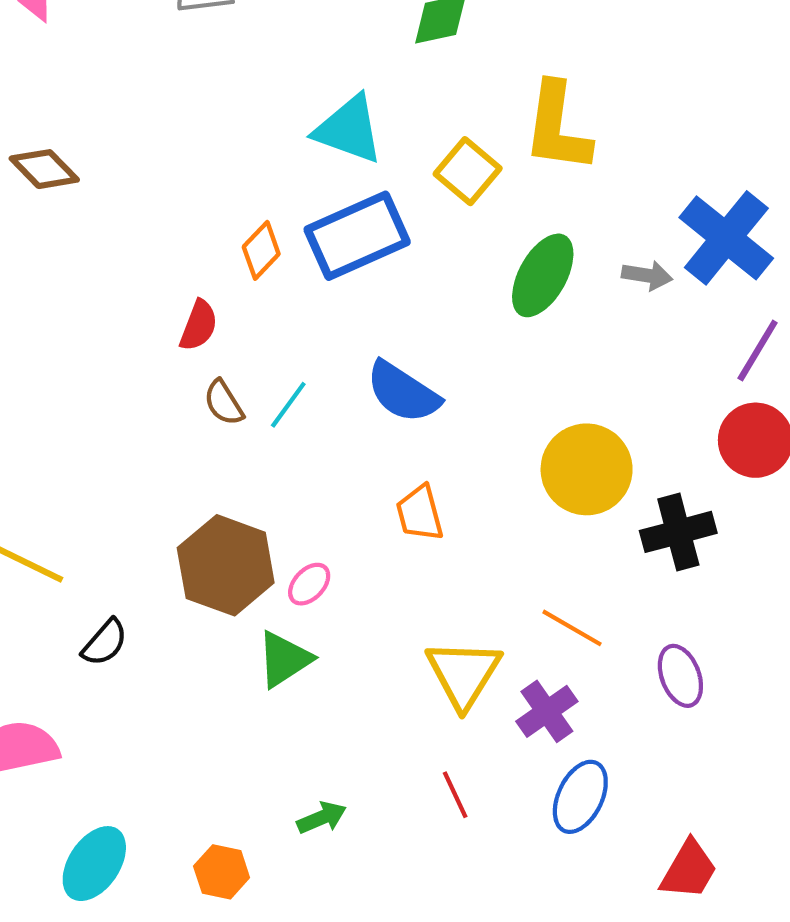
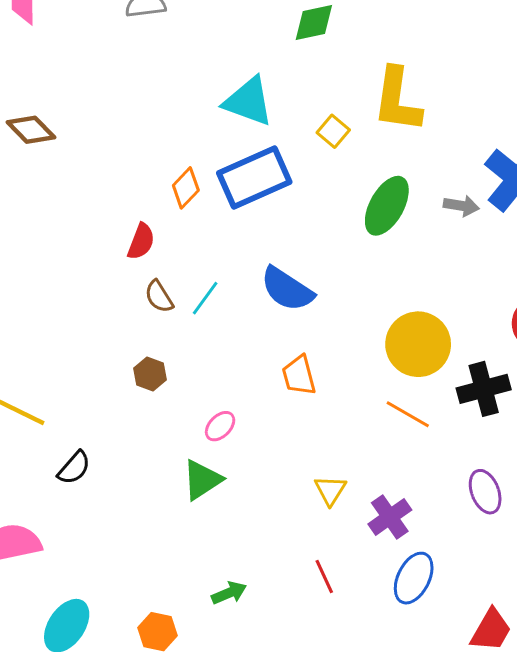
yellow square: (468, 171) -> (333, 131), size x0.7
brown hexagon: (226, 565) -> (150, 374), moved, size x0.5
orange line: (572, 628) -> (408, 414), moved
yellow triangle: (463, 674) -> (330, 490), size x0.6

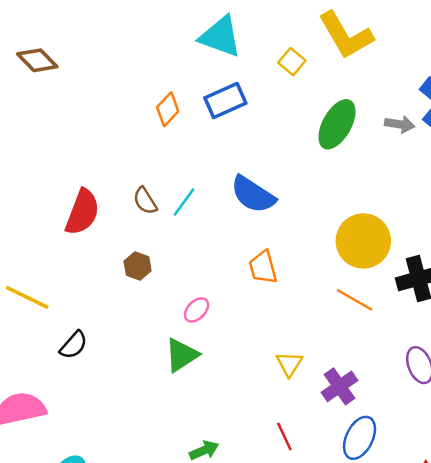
yellow L-shape: (397, 100) -> (346, 35), turned -38
blue rectangle: (254, 177) -> (225, 100), size x0.7
red semicircle: (141, 241) -> (82, 212), moved, size x1.5

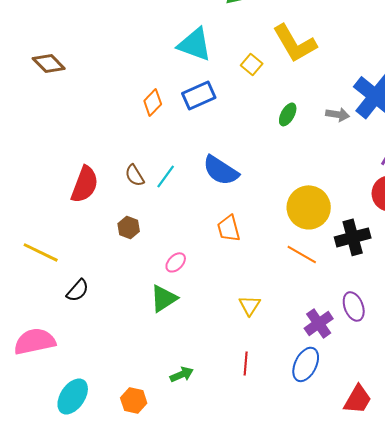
green ellipse: (337, 124) -> (288, 114), size x0.6
purple cross: (339, 386) -> (319, 323), moved
red line: (284, 437) -> (246, 363), turned 30

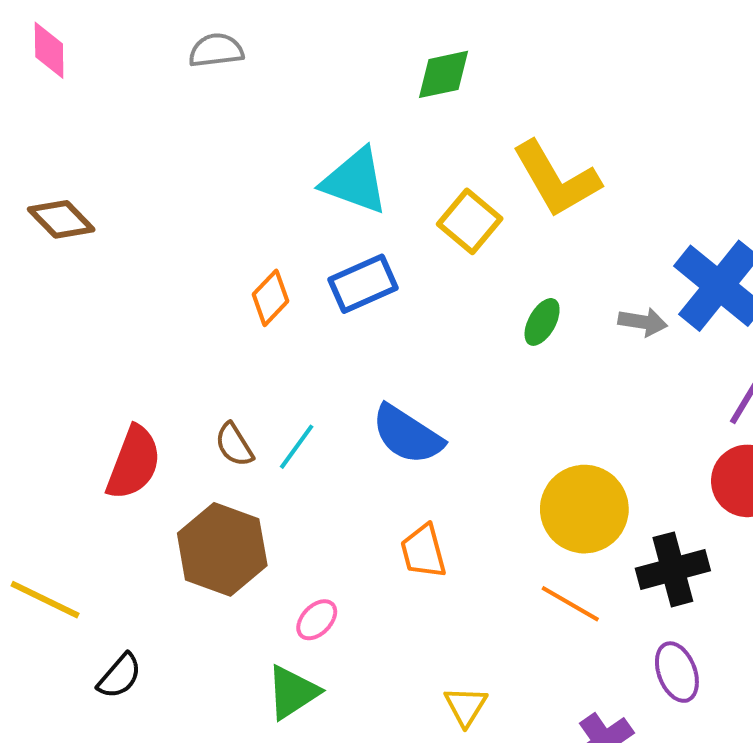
yellow square: (252, 64) -> (470, 221), size x1.4
brown hexagon: (129, 227) -> (222, 549), size x2.0
purple ellipse: (354, 306) -> (677, 672), moved

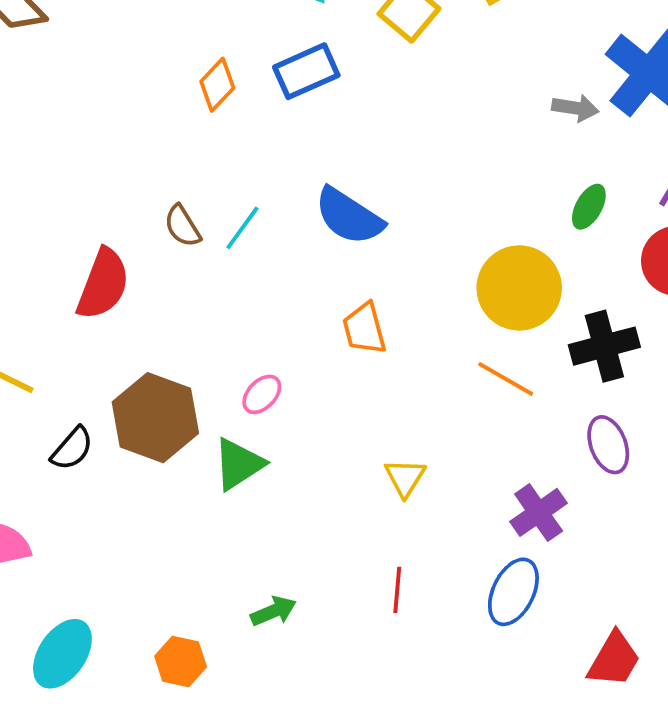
green ellipse: (542, 322) -> (589, 207), moved
red semicircle: (134, 463) -> (103, 284), moved
brown hexagon: (222, 549) -> (155, 418), moved

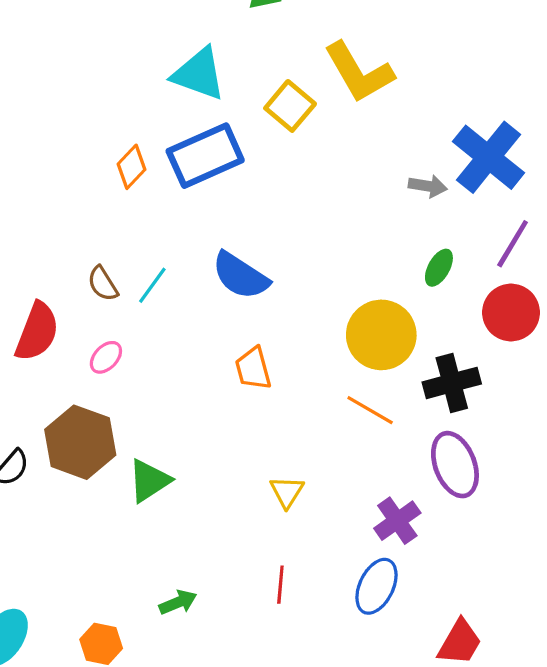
blue rectangle: (306, 71) -> (205, 156), size x1.4
pink ellipse: (262, 394) -> (106, 357), moved
purple ellipse: (608, 445) -> (455, 465), size x1.4

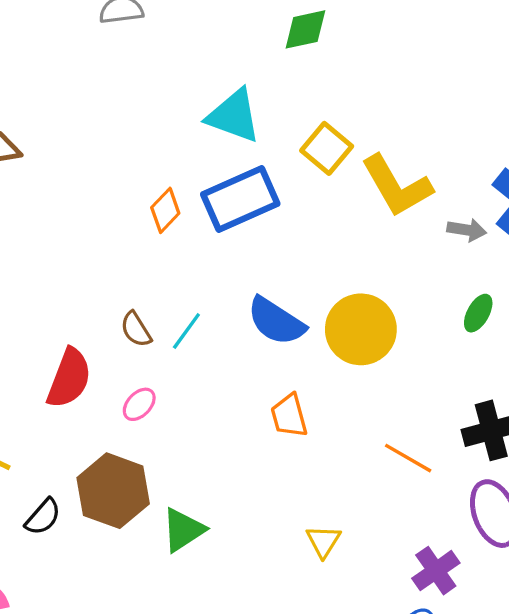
yellow L-shape: (359, 72) -> (397, 186), moved
yellow circle: (381, 335) -> (361, 329), moved

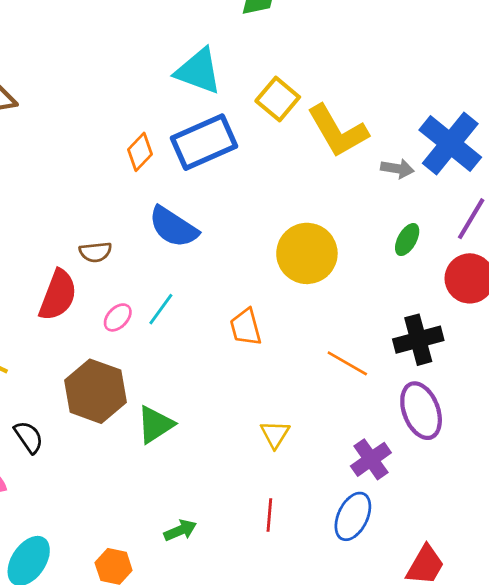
blue semicircle: (276, 321) -> (173, 227), moved
brown semicircle: (136, 329) -> (95, 252), moved, turned -64
cyan line: (186, 331) -> (161, 309), moved
black semicircle: (43, 517) -> (29, 437), moved, turned -76

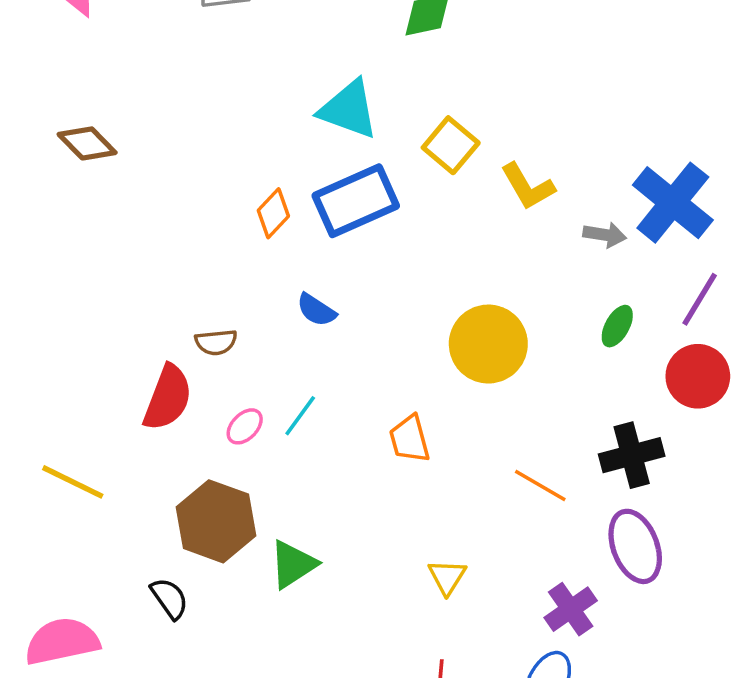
yellow L-shape: (338, 131) -> (528, 186), size x0.7
blue semicircle: (173, 227) -> (316, 310), size x0.6
black semicircle: (29, 437) -> (169, 598), moved

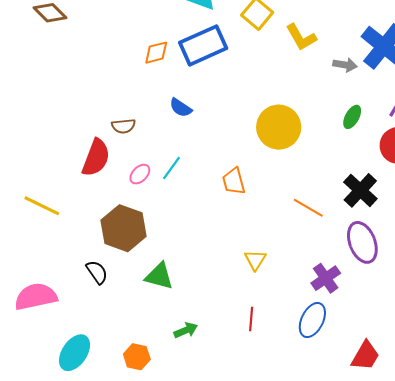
orange diamond: (273, 213) -> (156, 53), turned 32
black cross: (632, 455) -> (360, 190), turned -32
green triangle: (293, 564) -> (159, 276), moved, turned 48

